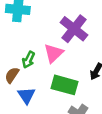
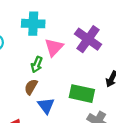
pink triangle: (53, 53) -> (54, 47), moved
green arrow: (29, 60) -> (37, 65), moved

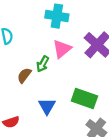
cyan cross: (33, 24) -> (57, 16), moved
brown semicircle: (31, 87) -> (24, 75), moved

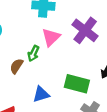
blue triangle: (47, 106) -> (41, 94), turned 48

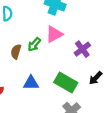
purple cross: (85, 30) -> (82, 49), moved, size x0.7
brown semicircle: (16, 66) -> (16, 52), turned -32

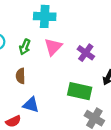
green arrow: (34, 45) -> (25, 47), moved
blue triangle: (31, 83) -> (31, 105), moved, turned 35

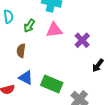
pink triangle: (53, 47) -> (54, 30), turned 30
green rectangle: (80, 91) -> (52, 84), moved

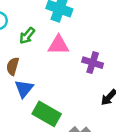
purple cross: (82, 40) -> (93, 63), turned -35
blue triangle: (26, 78) -> (24, 89), moved, turned 35

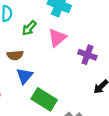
pink triangle: (58, 45) -> (57, 38), turned -42
brown semicircle: (13, 66) -> (15, 55), turned -112

